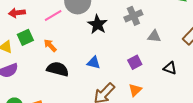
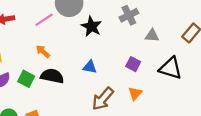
green square: (25, 37) -> (26, 79), moved, turned -35
purple square: (135, 62) -> (133, 64), turned -32
black triangle: (170, 68) -> (171, 68), size x1.6

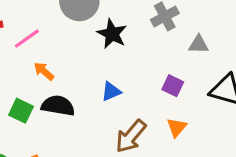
pink line: (44, 20) -> (27, 39), moved
blue triangle: (90, 67) -> (111, 91), turned -32

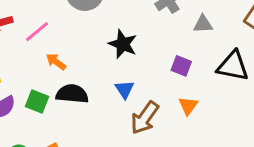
black star: (112, 34) -> (123, 44), moved
blue triangle: (111, 91) -> (125, 89), moved, turned -36

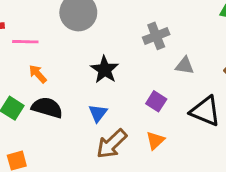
pink line: (37, 32) -> (25, 42), turned 30

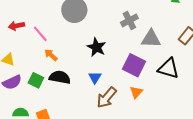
pink line: (25, 42) -> (40, 34), turned 54
gray triangle: (185, 66) -> (151, 39), size x1.5
purple square: (156, 101) -> (134, 65), size x1.6

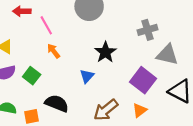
black semicircle: (60, 77) -> (57, 103), moved
blue triangle: (95, 77) -> (87, 76), moved

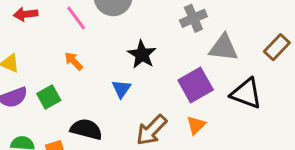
pink line: (46, 25) -> (76, 18), moved
green square: (32, 76) -> (49, 97), turned 30
purple square: (143, 80) -> (196, 85), turned 30

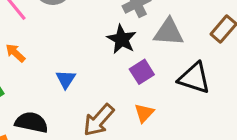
black star: (142, 54) -> (122, 39), moved
purple square: (196, 85) -> (142, 72), size x0.7

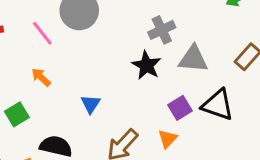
purple square: (142, 72) -> (180, 108), moved

